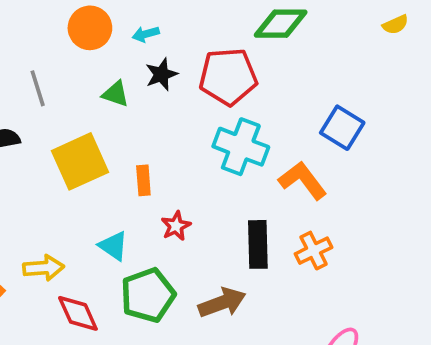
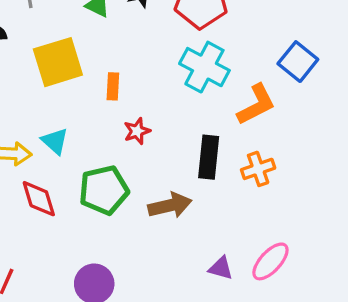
orange L-shape: (303, 180) -> (256, 105), turned 93
cyan triangle: (113, 246) -> (55, 141), moved

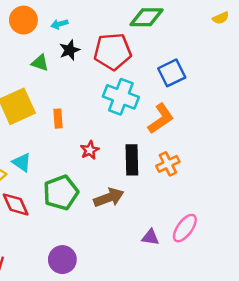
blue square: (298, 62) -> (172, 73), moved, turned 32
red star: (137, 131) -> (90, 150), moved

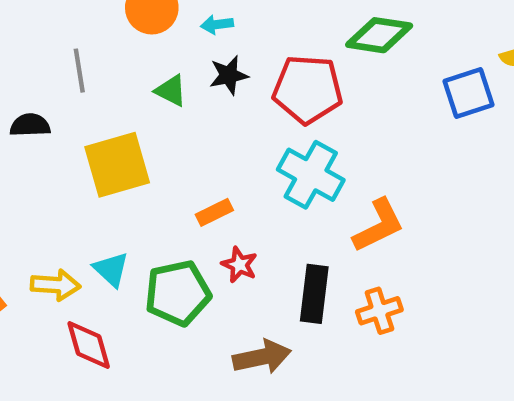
blue square: (172, 73) -> (468, 93), moved
orange rectangle: (58, 119) -> (214, 212), moved, turned 60
red star: (90, 150) -> (239, 265), turned -30
green pentagon: (61, 193) -> (178, 293), moved

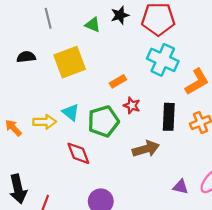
black semicircle: (30, 125) -> (26, 57), moved
red diamond: (89, 345) -> (78, 153), moved

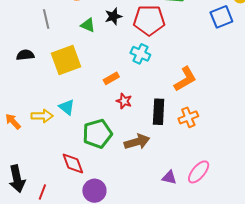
cyan cross: (163, 60) -> (140, 54), moved, size x0.7
green pentagon: (103, 121) -> (97, 134), moved
red diamond: (78, 153) -> (73, 164), moved

